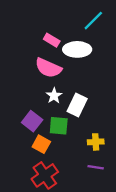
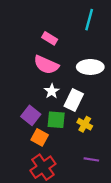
cyan line: (93, 21) -> (89, 20), turned -30
white ellipse: (77, 49) -> (90, 67), moved
yellow cross: (96, 142) -> (85, 124), moved, turned 32

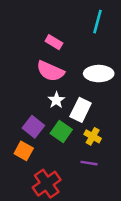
green square: (56, 120) -> (61, 132), turned 30
orange square: (40, 137) -> (24, 151), moved
purple line: (91, 159) -> (89, 163), moved

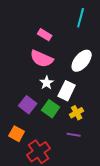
white ellipse: (99, 74) -> (82, 61), turned -50
yellow cross: (93, 136) -> (77, 113), turned 32
orange square: (24, 151) -> (17, 134), moved

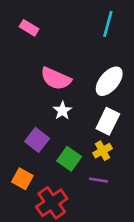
pink rectangle: (45, 35) -> (29, 28), moved
white rectangle: (67, 91) -> (108, 121), moved
green square: (51, 109) -> (69, 159), moved

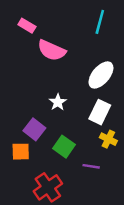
pink semicircle: (56, 79) -> (52, 50), moved
yellow cross: (102, 151) -> (108, 139), moved, turned -35
orange square: (22, 179) -> (21, 152), moved, turned -30

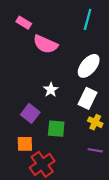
green square: (64, 147) -> (56, 129), turned -30
orange square: (21, 152) -> (25, 144), moved
purple line: (91, 166) -> (95, 150), moved

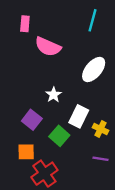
pink rectangle: (24, 23) -> (25, 24), turned 64
white rectangle: (88, 98) -> (79, 116), moved
green square: (56, 129) -> (59, 136), turned 36

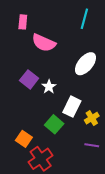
purple square: (32, 120) -> (29, 79), moved
yellow cross: (100, 129) -> (92, 118), turned 32
orange square: (26, 152) -> (24, 139), turned 35

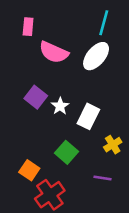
white ellipse: (85, 64) -> (96, 56), moved
white rectangle: (72, 107) -> (88, 116), moved
purple line: (92, 145) -> (102, 178), moved

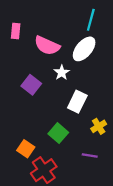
pink rectangle: (28, 27) -> (16, 31), moved
white star: (60, 106) -> (62, 72), moved

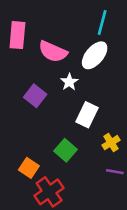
pink rectangle: (16, 31) -> (17, 35), size x1.5
purple line: (90, 155) -> (115, 172), moved

